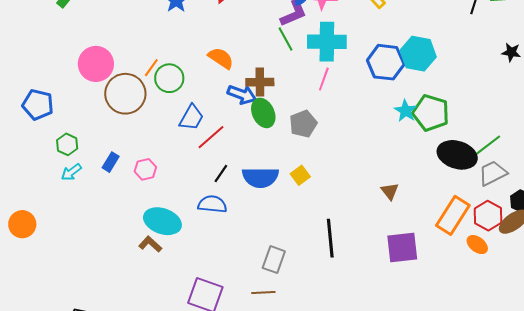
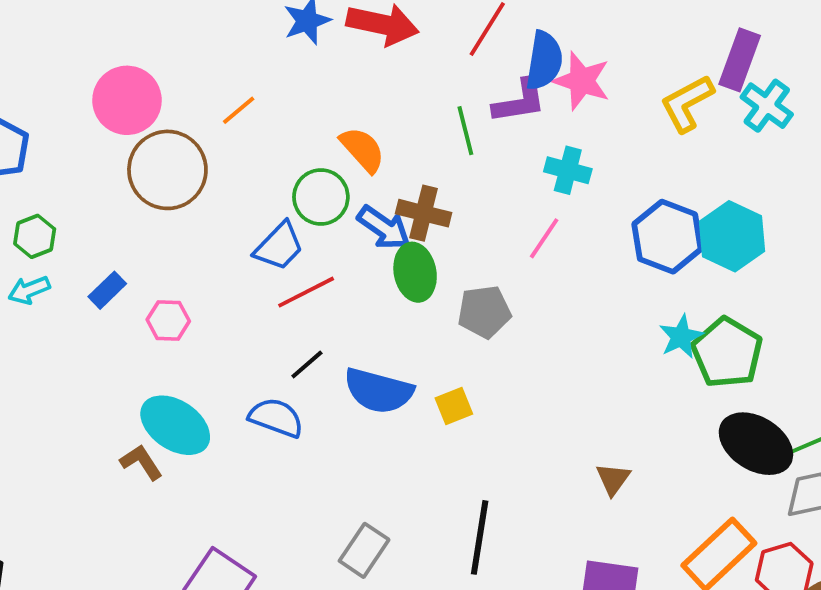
green line: (286, 39) -> (465, 131), moved
cyan cross: (327, 42) -> (568, 170), size x0.6
orange line: (151, 68) -> (239, 110), moved
green circle: (169, 78) -> (321, 197), moved

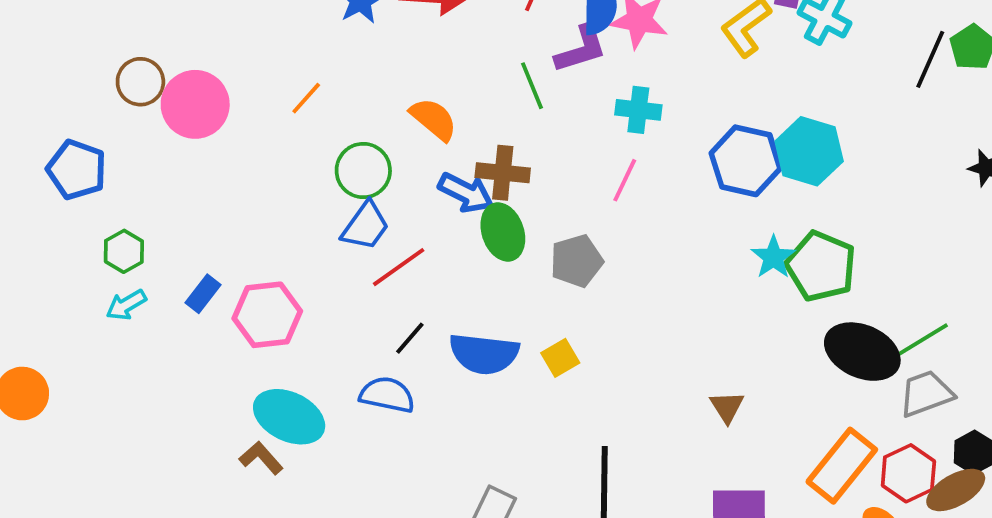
brown circle: (167, 170) -> (140, 82), moved, size x0.6
green circle: (321, 197) -> (363, 171), moved
pink hexagon: (168, 320) -> (267, 315), size x1.6

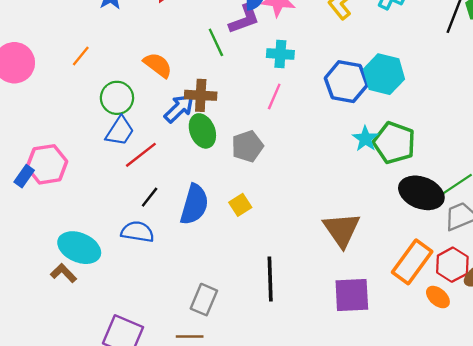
blue arrow: (466, 193) -> (179, 108), turned -68
pink hexagon: (267, 315) -> (47, 164), moved
blue semicircle: (484, 354) -> (194, 204), turned -78
brown triangle: (727, 407) -> (342, 230), size x1.8

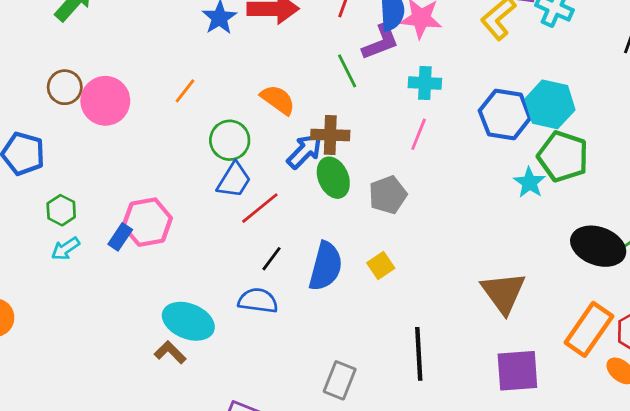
green pentagon: (394, 143) -> (563, 156), moved

